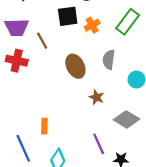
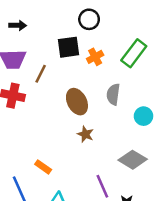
brown line: (42, 41) -> (41, 74), turned 56
brown star: (97, 97) -> (85, 134), moved
orange rectangle: (44, 126) -> (43, 167), turned -56

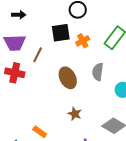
brown star: (85, 134) -> (75, 114), moved

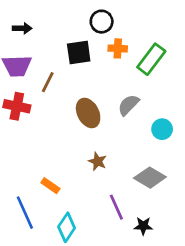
orange cross: (83, 41) -> (118, 48), moved, turned 32
gray semicircle: (98, 72) -> (128, 105), turned 36

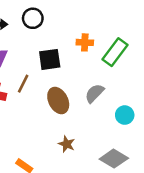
black circle: (102, 22) -> (33, 18), moved
black square: (79, 52) -> (50, 59), moved
brown line: (48, 82) -> (23, 84), moved

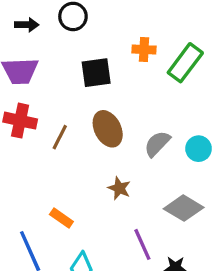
brown line: (23, 84) -> (60, 137), moved
gray semicircle: (94, 93) -> (157, 144), moved

